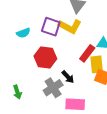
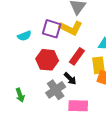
red rectangle: (87, 53) -> (77, 56), moved

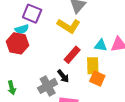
purple square: (52, 29) -> (32, 14), moved
red hexagon: (47, 60) -> (17, 43), moved

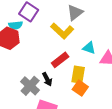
cyan triangle: (101, 45) -> (89, 48), moved
gray cross: (48, 86) -> (30, 86), turned -30

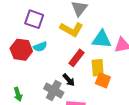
cyan semicircle: (16, 25) -> (40, 47), moved
cyan triangle: (89, 48) -> (102, 39), size x1.5

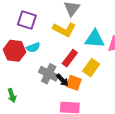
yellow rectangle: (98, 68) -> (91, 68), turned 42
orange square: (103, 80) -> (74, 83), moved
gray cross: (54, 91) -> (49, 74), moved

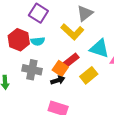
gray cross: (49, 74) -> (32, 70), moved, turned -30
black arrow: (62, 80) -> (58, 80), turned -80
orange square: (74, 83) -> (60, 68), moved

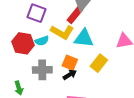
yellow L-shape: (72, 32) -> (62, 32), moved
cyan triangle: (99, 48) -> (84, 38), moved
red rectangle: (70, 61) -> (75, 15), moved

